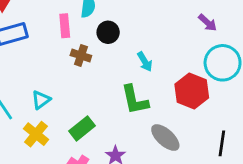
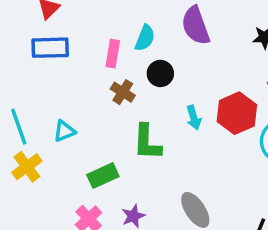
red hexagon: (192, 91) -> (237, 113), moved
green L-shape: (135, 100) -> (147, 142), moved
yellow cross: (36, 134) -> (27, 167), moved

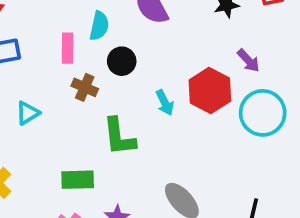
cyan triangle: (64, 131) -> (28, 113), moved
green rectangle: (103, 176) -> (78, 180), turned 32

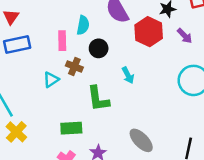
purple arrow: (248, 61) -> (185, 36), moved
red hexagon: (210, 91) -> (149, 32), moved
cyan triangle: (28, 113) -> (51, 80), moved

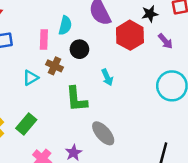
green rectangle: (71, 128) -> (26, 124), moved, turned -50
gray ellipse: (141, 140) -> (103, 133), moved

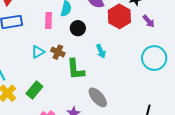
brown cross: (55, 66) -> (58, 52), moved

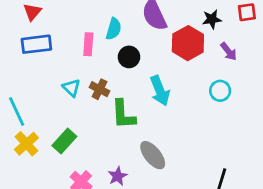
cyan arrow: (101, 51) -> (160, 91), size x1.5
cyan triangle: (38, 52) -> (71, 88), turned -48
cyan circle: (154, 58) -> (220, 91), moved, size x0.6

